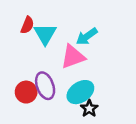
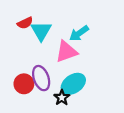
red semicircle: (27, 25) -> (25, 23), turned 42
black star: (89, 108) -> (62, 98), moved

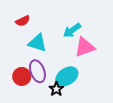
cyan triangle: (41, 31) -> (37, 43), moved, turned -42
pink triangle: (66, 52) -> (85, 47), moved

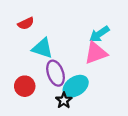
cyan arrow: (72, 30) -> (99, 34), moved
purple ellipse: (37, 71) -> (56, 73), moved

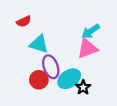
red circle: (25, 86) -> (39, 80), moved
black star: (64, 100) -> (83, 87), moved

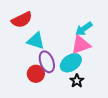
red semicircle: (24, 21) -> (22, 20), size x1.5
cyan ellipse: (69, 79) -> (71, 63), moved

